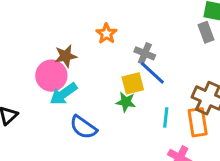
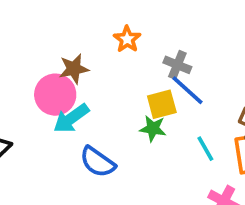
cyan line: (166, 117) -> (205, 149), turned -36

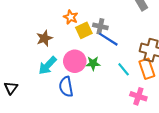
pink circle: (55, 95) -> (75, 61), moved
yellow square: (162, 104) -> (84, 30), moved
blue semicircle: (98, 162) -> (66, 87), turned 54

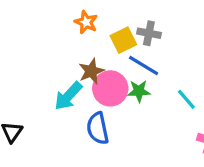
orange star: (71, 17) -> (86, 22), moved
brown star: (44, 38) -> (91, 71), moved
blue line: (108, 39) -> (144, 66), moved

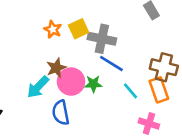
gray cross: (149, 33) -> (102, 39), size x1.5
yellow square: (123, 40) -> (79, 29), moved
blue line: (144, 66) -> (111, 63), moved

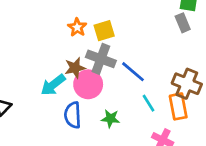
gray cross: (102, 39) -> (101, 59), moved
green star: (93, 84) -> (110, 119), moved

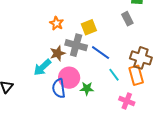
gray rectangle: (183, 23) -> (127, 19), moved
yellow square: (104, 31) -> (89, 27), moved
pink circle: (88, 84) -> (69, 78), moved

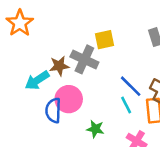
orange star: (57, 23) -> (20, 23), moved, size x1.5
blue line: (101, 53) -> (131, 86), moved
green star: (87, 89) -> (95, 129), moved

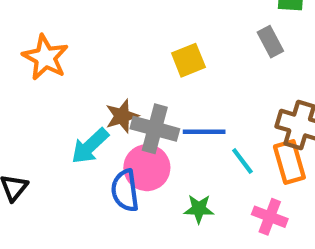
gray cross: (84, 59) -> (155, 129), moved
blue line: (131, 86) -> (204, 132), moved, turned -35

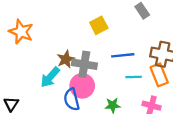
blue line: (204, 132) -> (123, 55), moved
cyan line: (242, 161) -> (134, 77), turned -49

